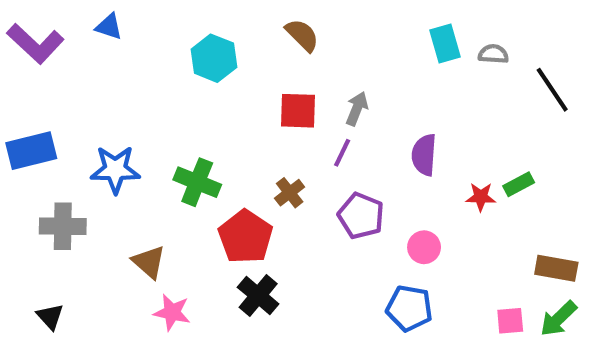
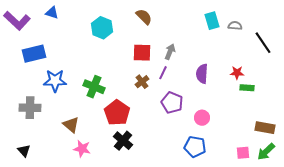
blue rectangle: (31, 151) -> (34, 54), moved
green rectangle: (519, 184) -> (247, 88), turned 32
brown cross: (290, 193) -> (142, 82), moved
red star: (481, 197) -> (237, 73), moved

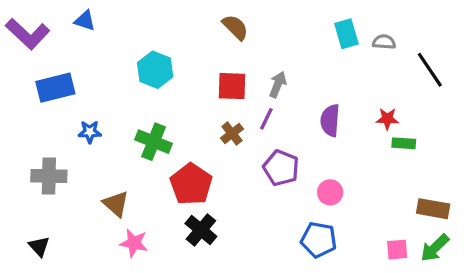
cyan hexagon: (102, 28) -> (155, 70), moved
blue star: (55, 81) -> (90, 132), size x0.6

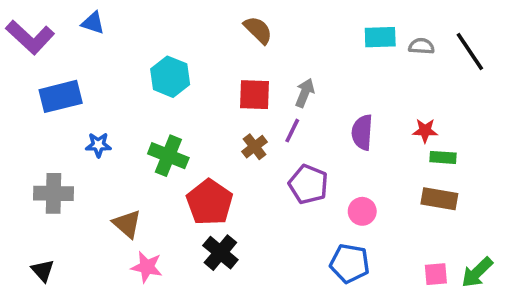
cyan rectangle: (346, 34) -> (380, 37), turned -76
black line: (430, 70) -> (470, 52), moved
brown rectangle: (433, 209) -> (439, 199), moved

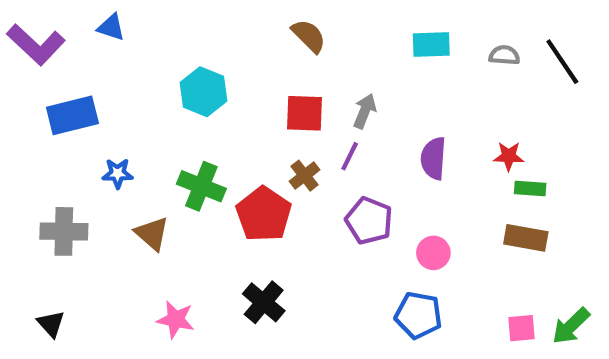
cyan rectangle: (380, 37) -> (431, 44), moved
red pentagon: (210, 202) -> (264, 214), moved
brown triangle: (127, 224) -> (152, 234), moved

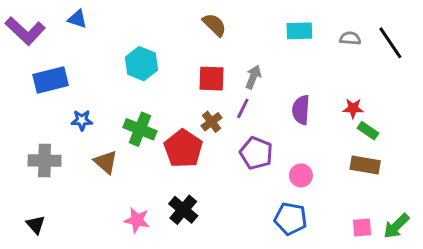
green rectangle: (530, 188) -> (368, 131), turned 30
pink star: (176, 320) -> (137, 220), moved

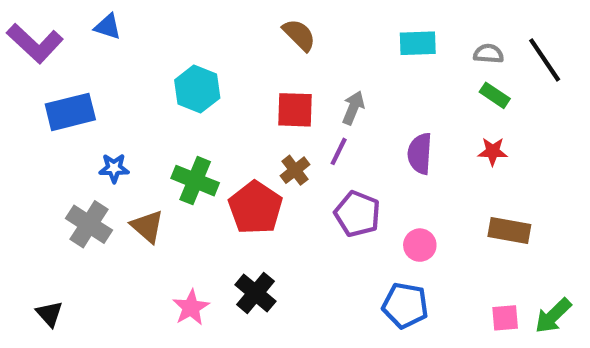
green rectangle: (368, 131) -> (495, 95), moved
gray cross: (45, 161) -> (89, 224), moved, turned 32
pink star: (137, 220) -> (191, 307), turned 30

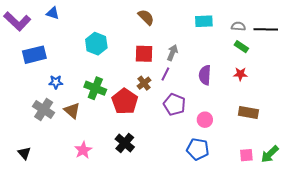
black line: (545, 60) -> (266, 29), turned -55
pink star: (191, 307) -> (83, 150), moved

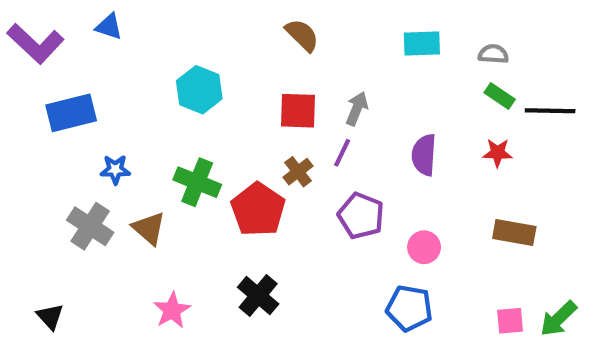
black line: (266, 29) -> (550, 111), moved

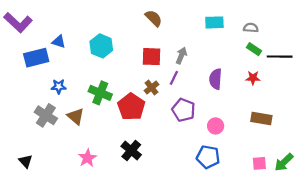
blue triangle: (109, 27) -> (59, 42), moved

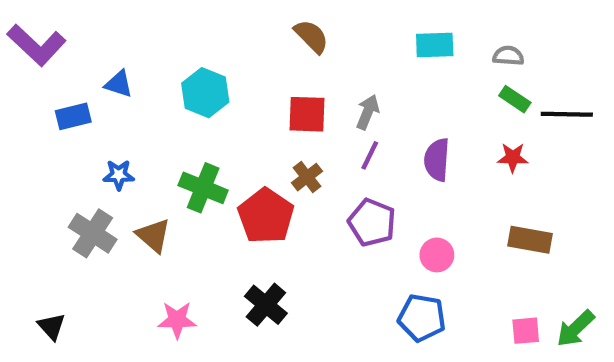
blue rectangle: (36, 58) -> (73, 116), size x0.7
purple line: (174, 78) -> (370, 155), moved
pink star: (87, 158) -> (177, 320), turned 30

